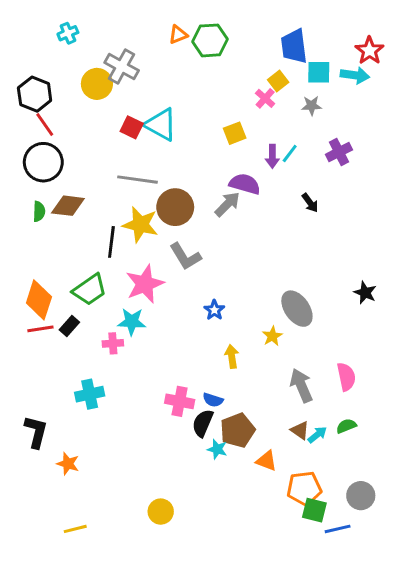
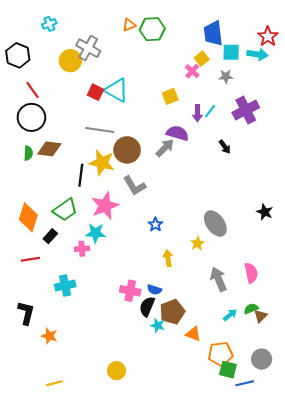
black hexagon: (35, 94) -> (18, 55), moved
purple cross: (339, 152) -> (246, 110), size x1.4
red line: (40, 329) -> (30, 259), moved
brown triangle: (300, 430) -> (261, 316), moved, turned 40

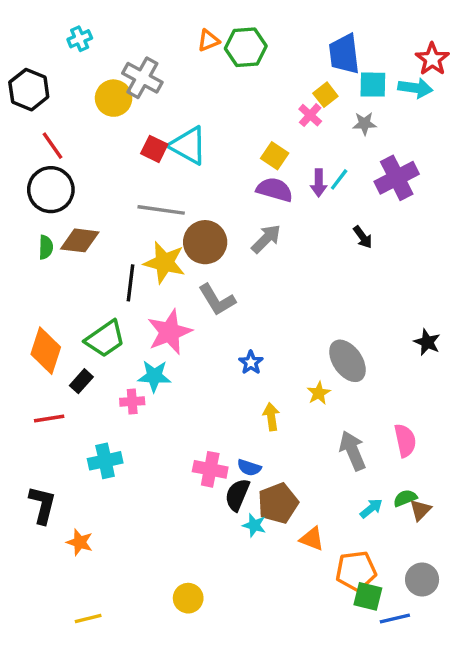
yellow square: (170, 96) -> (275, 156), turned -35
purple semicircle: (177, 133) -> (275, 190), moved

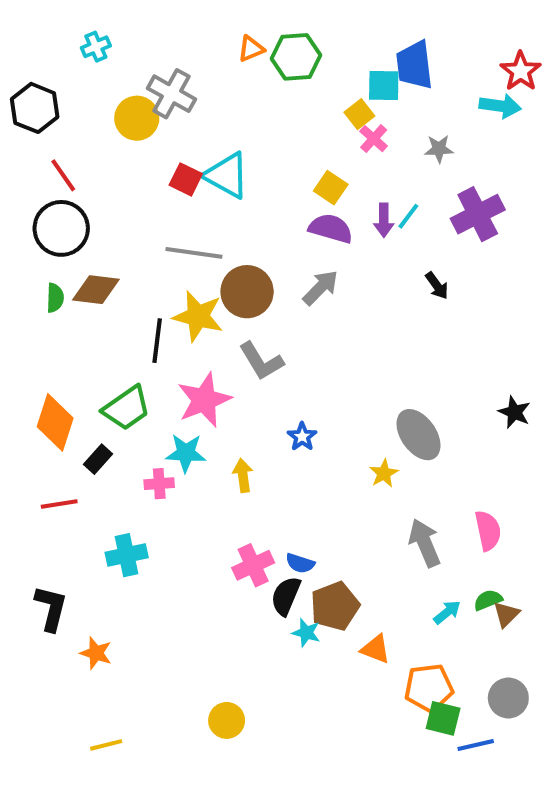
cyan square: (373, 85) -> (384, 86), moved
yellow square: (325, 95) -> (359, 114), moved
yellow arrow: (271, 417) -> (243, 475), moved
pink cross: (210, 469) -> (253, 565), turned -36

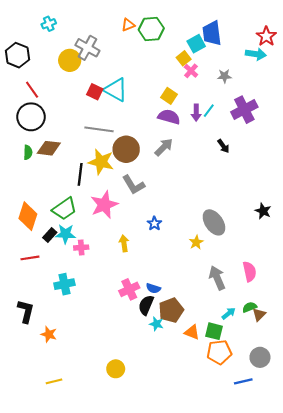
cyan square: (384, 86) -> (196, 44), turned -30
cyan star: (186, 453) -> (65, 234), moved
green square: (443, 718) -> (214, 331), moved

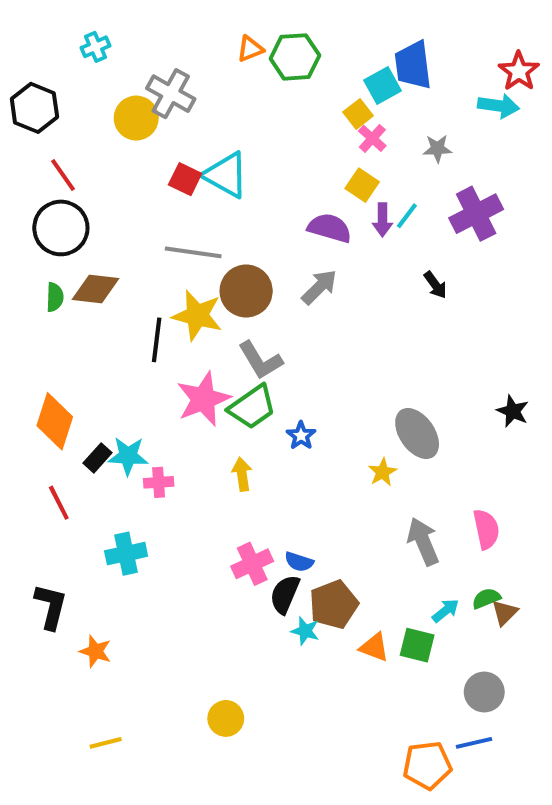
yellow square: (169, 96) -> (362, 185), moved
green trapezoid: (64, 209) -> (252, 407), moved
red line: (30, 258) -> (59, 503), turned 72
orange pentagon: (219, 352) -> (427, 765), moved
gray circle: (260, 357) -> (484, 692), moved

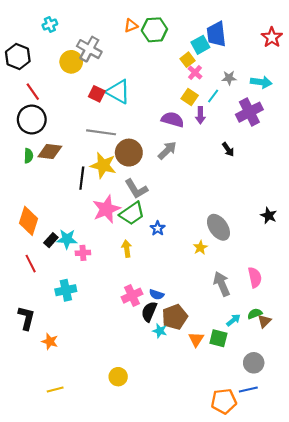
cyan arrow: (498, 106) -> (261, 82), moved
cyan line: (407, 216) -> (213, 96), moved
orange triangle: (374, 647) -> (196, 339), turned 42

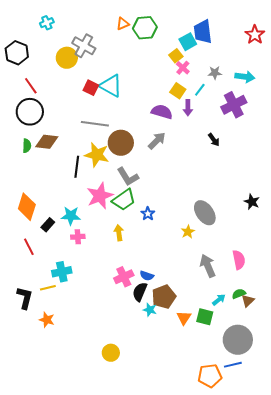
cyan star: (67, 239) -> (71, 216), moved
gray circle: (254, 363) -> (238, 340), size x1.5
yellow line: (55, 389) -> (48, 288), moved

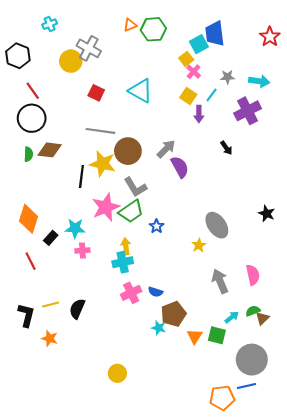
cyan triangle: (111, 86) -> (141, 91), moved
purple semicircle: (162, 112) -> (180, 167), moved, turned 45
cyan cross: (62, 272) -> (123, 262), moved
black semicircle: (140, 292) -> (77, 309), moved

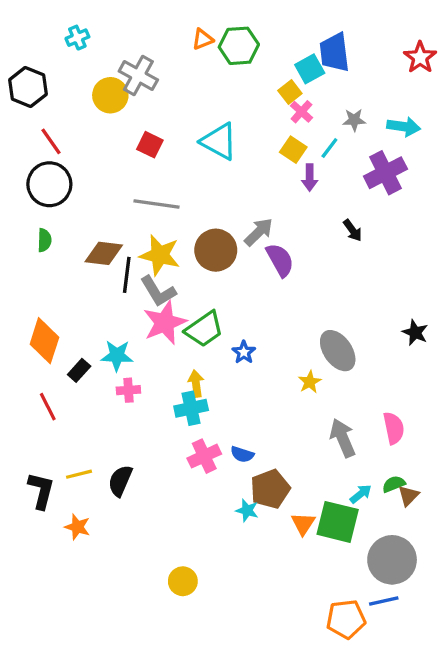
brown diamond: (50, 150) -> (104, 253), moved
brown circle: (128, 151) -> (216, 250), moved
gray L-shape: (135, 187) -> (158, 291), moved
green square: (217, 335) -> (338, 522), size x1.5

